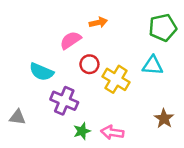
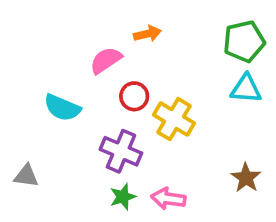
cyan triangle: (153, 65) -> (246, 89), moved
purple cross: (64, 101) -> (121, 151), moved

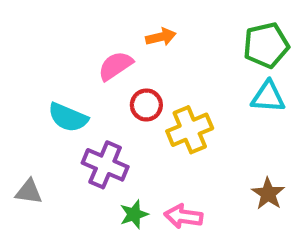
yellow cross: (174, 119) -> (190, 130), turned 36
purple cross: (121, 151) -> (105, 165), moved

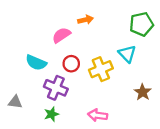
cyan triangle: (268, 97) -> (127, 54), moved, turned 42
red circle: (146, 105) -> (71, 64), moved
brown star: (268, 194) -> (143, 92), moved
green star: (134, 214) -> (51, 114), moved

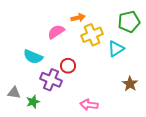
cyan triangle: (127, 54) -> (116, 49), turned 42
red circle: (71, 64) -> (68, 66), moved
yellow cross: (101, 69) -> (92, 35), moved
green star: (51, 114) -> (33, 102), moved

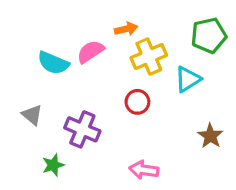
cyan semicircle: (33, 57) -> (53, 63), moved
red circle: (68, 66) -> (137, 102), moved
gray triangle: (14, 93) -> (32, 115), moved, turned 32

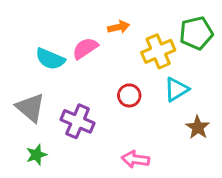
yellow cross: (149, 56) -> (158, 51), moved
cyan triangle: (188, 79) -> (176, 89), moved
gray triangle: (32, 115) -> (30, 108), size x1.5
green star: (53, 165) -> (36, 155), moved

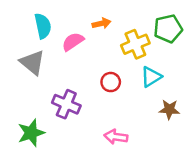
cyan semicircle: (50, 59) -> (43, 26), moved, turned -125
gray triangle: (30, 108) -> (32, 62), moved
brown star: (198, 127) -> (169, 109), turned -30
green star: (36, 155) -> (31, 133), size x1.5

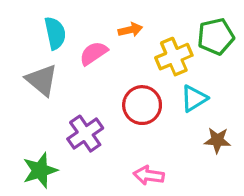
red circle: (111, 82) -> (142, 105), size x1.5
purple cross: (66, 104) -> (85, 134), turned 32

